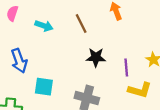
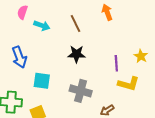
pink semicircle: (12, 13) -> (22, 12), moved
black star: (96, 57) -> (77, 54), moved

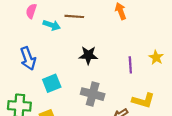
brown line: (75, 23) -> (74, 16), moved, turned -60
cyan square: (42, 81) -> (52, 83), turned -30
yellow L-shape: (129, 84) -> (143, 100), moved

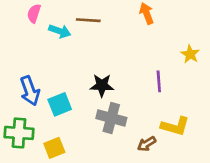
black star: (88, 55) -> (102, 85), moved
yellow star: (156, 57) -> (190, 54), moved
blue arrow: (28, 58) -> (30, 91), moved

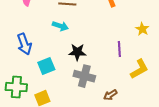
cyan arrow: (60, 31) -> (60, 26), moved
blue arrow: (30, 91) -> (24, 44), moved
yellow L-shape: (175, 126) -> (139, 69), moved, turned -45

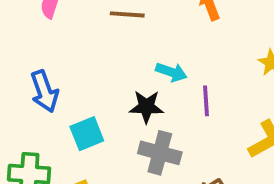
cyan arrow: (60, 26) -> (171, 72), moved
purple line: (119, 49) -> (206, 101), moved

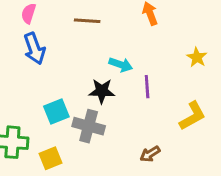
blue arrow: (44, 91) -> (34, 49), moved
gray cross: (160, 153) -> (89, 126), moved

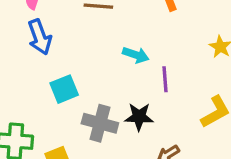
black star: (102, 91) -> (139, 117), moved
cyan square: (56, 112) -> (64, 89), moved

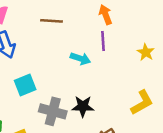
purple line: (165, 79) -> (103, 41), moved

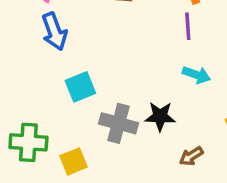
cyan arrow: (80, 59) -> (196, 75), moved

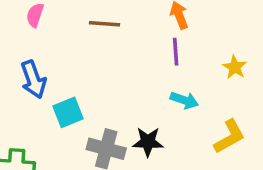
blue arrow: (54, 31) -> (33, 79), moved

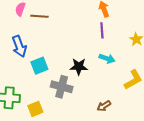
brown line: (104, 24) -> (39, 16), moved
black star: (148, 142) -> (79, 67), moved

